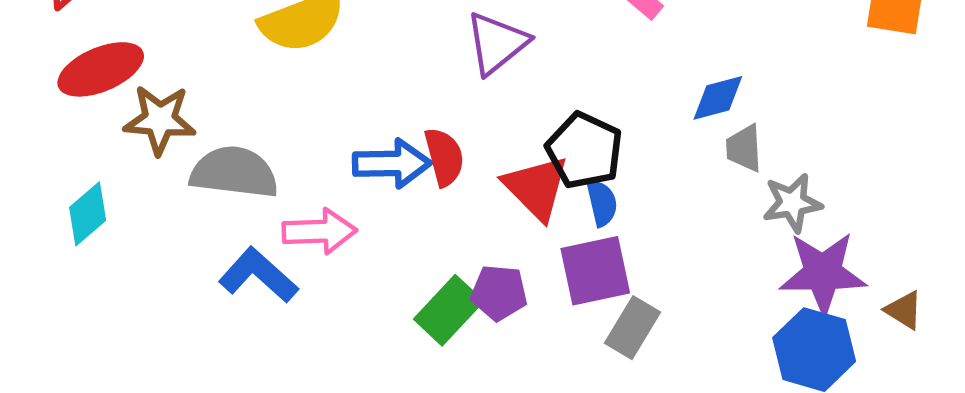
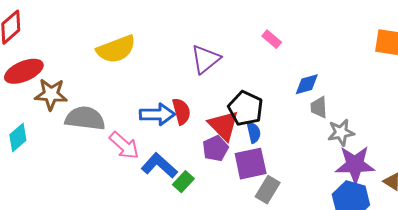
pink arrow: (320, 231) -> (124, 145), turned 44
blue L-shape: (258, 275) -> (159, 166), moved
purple pentagon: (499, 293) -> (215, 149), moved, turned -30
green rectangle: (449, 310) -> (183, 182), size x0.7

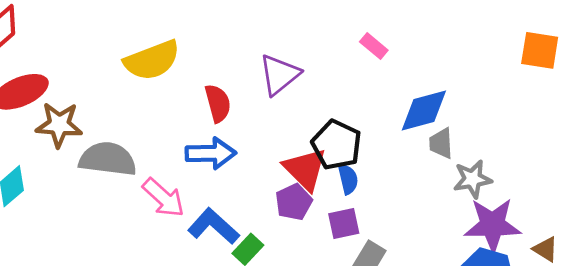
blue diamond: (307, 84) -> (424, 110), size x1.4
red semicircle: (181, 111) -> (218, 103), moved
purple square: (251, 164) -> (344, 223), size x0.7

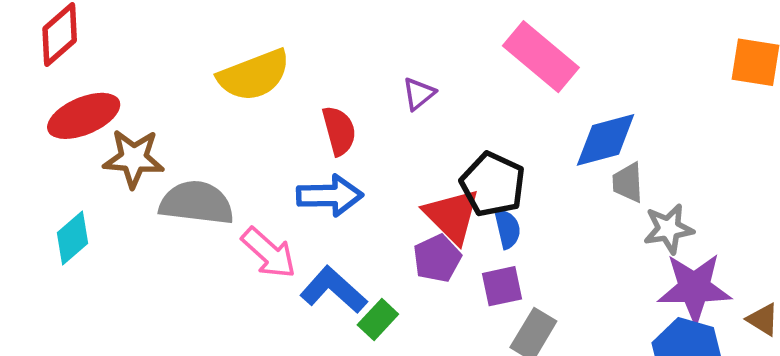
pink rectangle: (374, 46) -> (541, 57), size x2.0
purple triangle: (279, 75) -> (419, 94), size x0.6

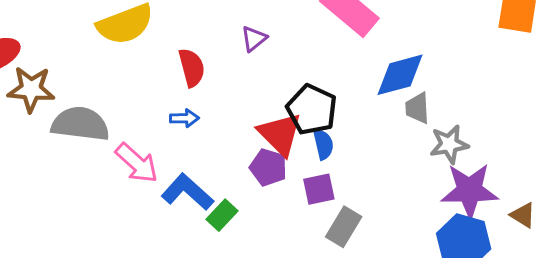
blue arrow: (330, 195) -> (184, 118), size x0.6
purple pentagon: (437, 258) -> (268, 167), turned -30

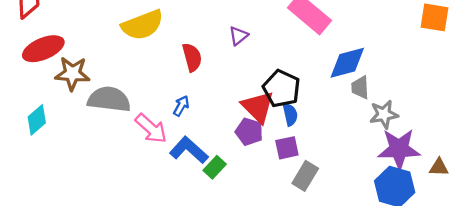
blue arrow: (184, 118) -> (181, 106), moved, turned -60
brown triangle: (523, 215) -> (439, 167), turned -30

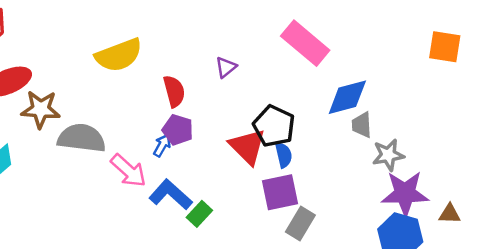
purple pentagon: (249, 132) -> (178, 130), moved
purple square: (287, 148) -> (280, 192), size x1.4

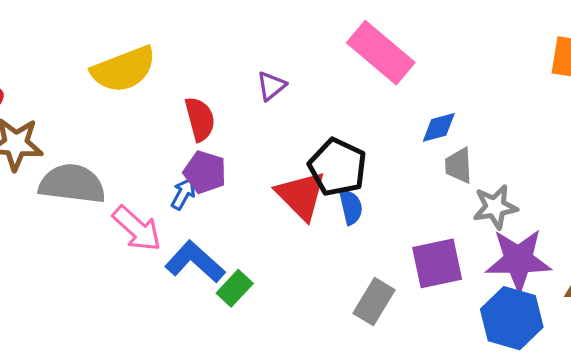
blue diamond: (347, 97) -> (439, 127), size x0.6
purple square: (280, 192) -> (437, 263), moved

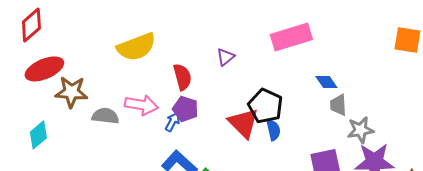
pink rectangle: (381, 53) -> (291, 37), turned -57
blue diamond: (439, 127) -> (326, 82), turned 70
gray semicircle: (72, 184) -> (105, 116), size x0.7
pink arrow: (137, 229) -> (141, 105), moved, turned -32

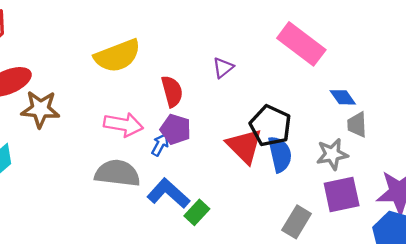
pink rectangle: (291, 37) -> (301, 44), turned 54
gray semicircle: (105, 116) -> (117, 173), moved, size x1.4
blue semicircle: (273, 130) -> (280, 154), size x1.4
gray star: (360, 130) -> (332, 154), moved

